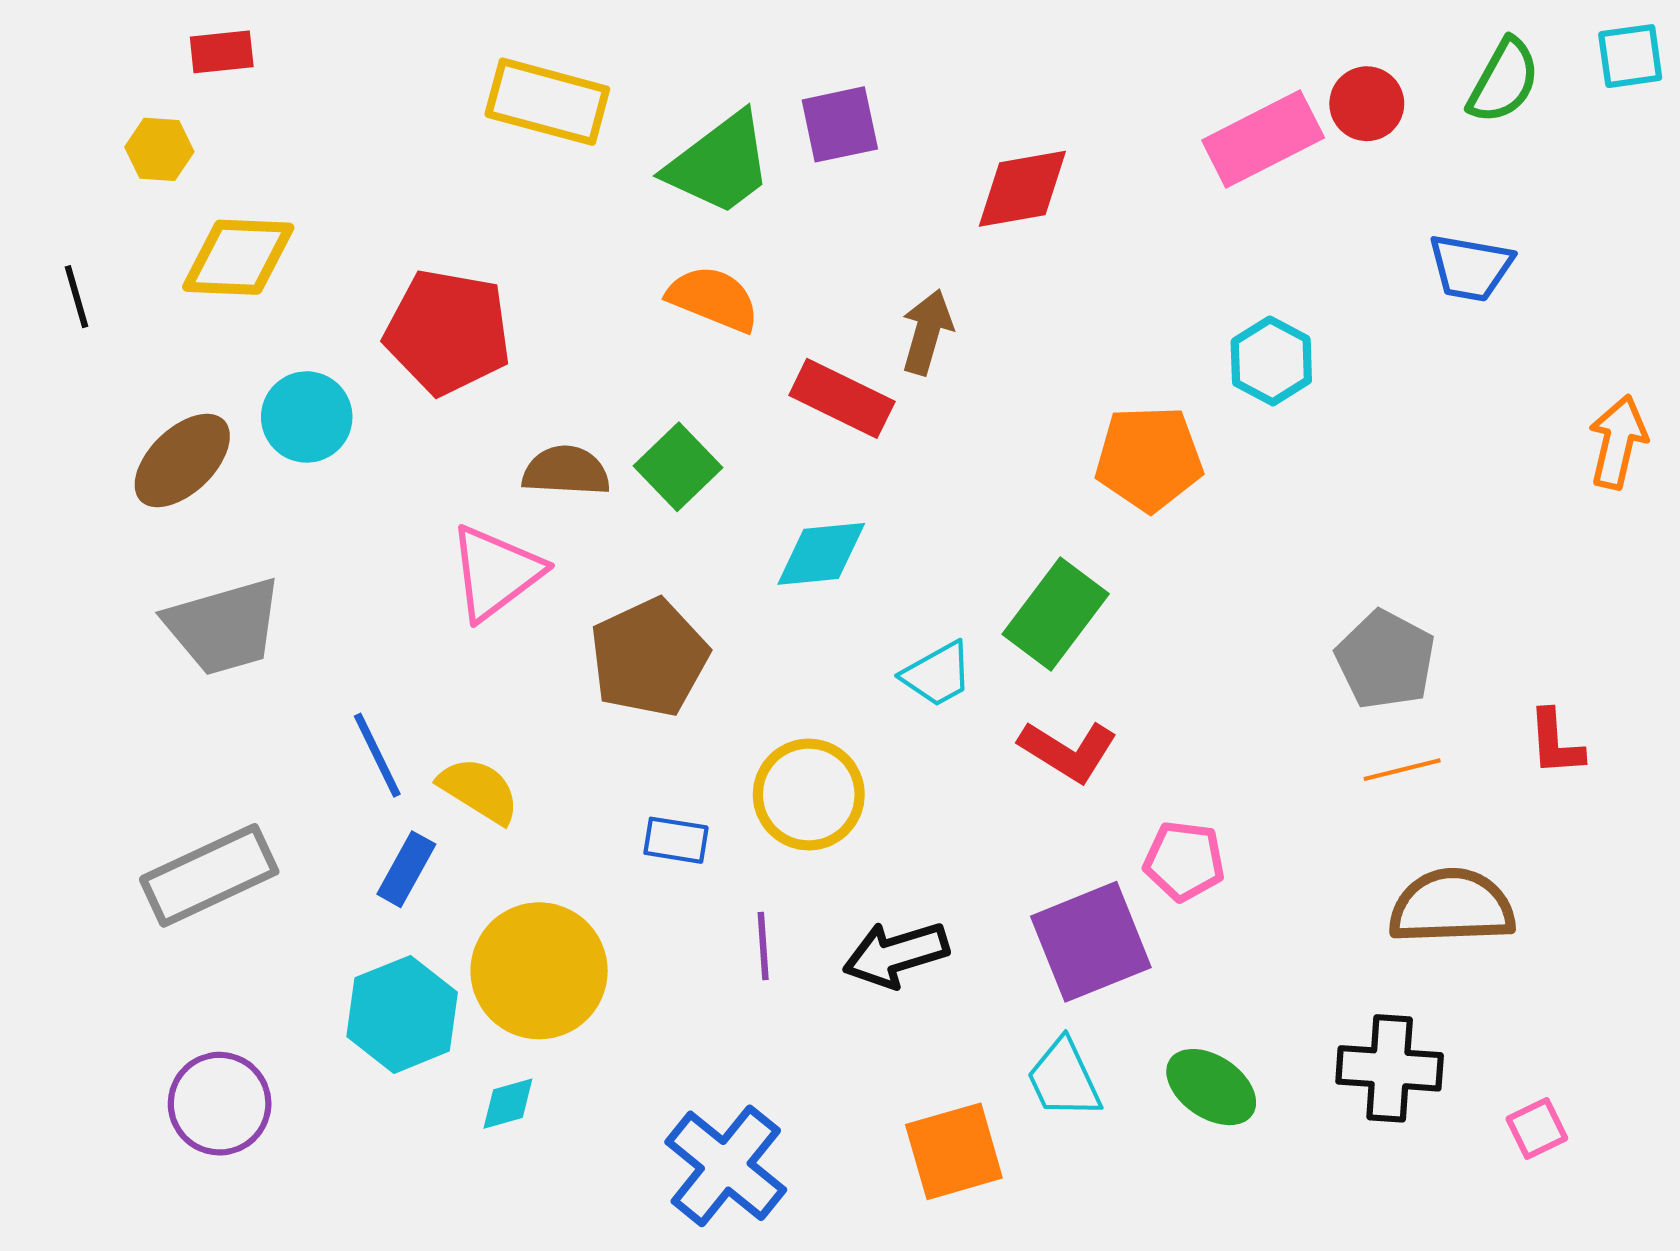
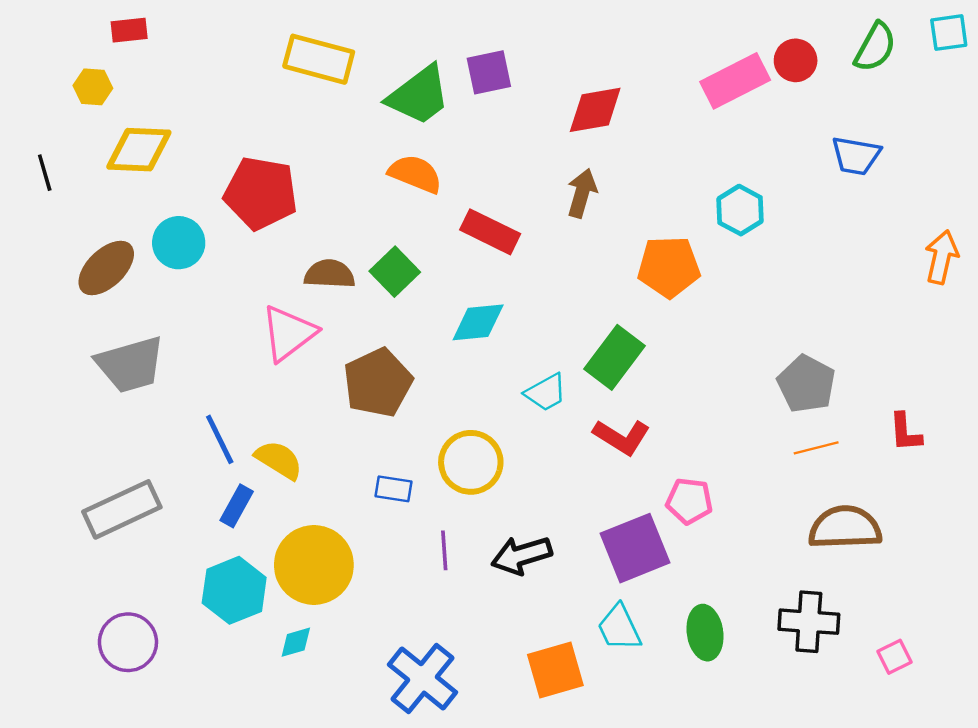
brown arrow: (927, 332) -> (582, 193), moved
green ellipse: (1211, 1087) -> (705, 633), turned 48

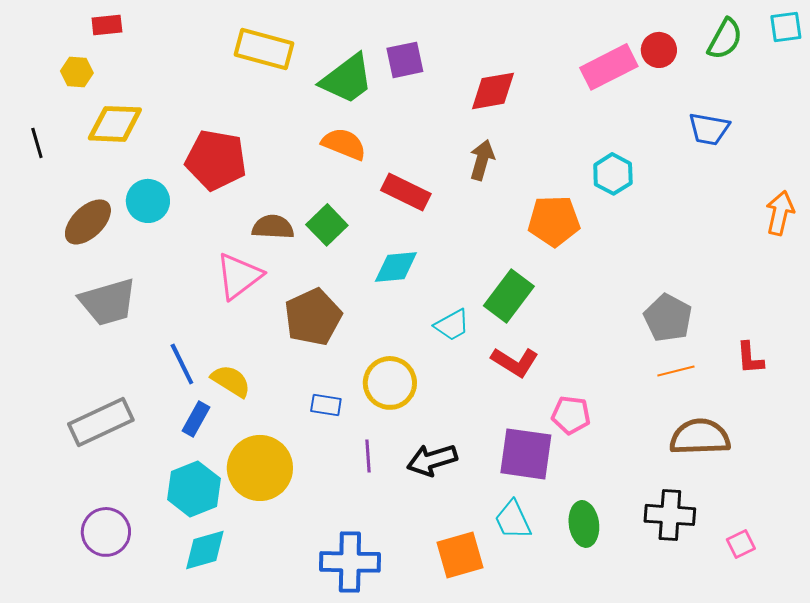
purple square: (635, 548) -> (526, 454), turned 30
cyan diamond: (296, 642) -> (205, 550), moved, size x1.6
blue cross: (423, 678) -> (350, 562), turned -38

